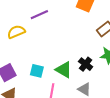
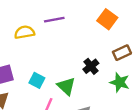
black cross: (86, 64) -> (91, 66), moved

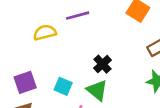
black cross: (91, 66) -> (102, 64), moved

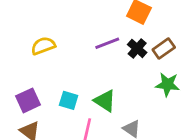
purple line: (78, 16) -> (107, 43), moved
black cross: (102, 64) -> (137, 48), moved

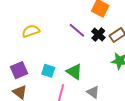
purple line: (107, 43) -> (77, 30), turned 60

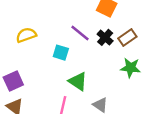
cyan square: (48, 71) -> (61, 53), moved

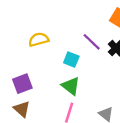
green triangle: (78, 81) -> (71, 86), moved

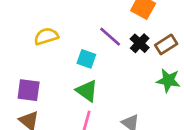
purple square: (22, 84) -> (29, 90), turned 30

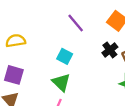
yellow semicircle: (46, 36) -> (16, 41), moved
purple line: (110, 37) -> (76, 23), moved

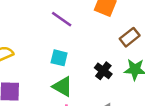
black cross: (110, 50) -> (103, 71), moved

